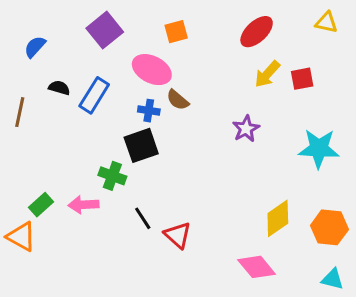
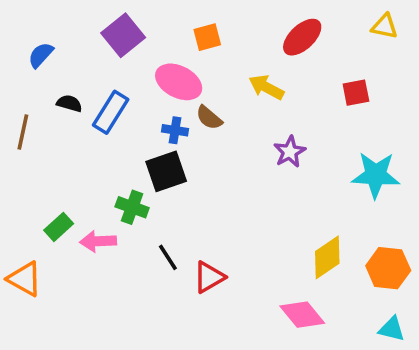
yellow arrow: (267, 74) -> (266, 87), moved, turned 76
green rectangle: (41, 205) -> (59, 227), moved
red triangle: (178, 235) -> (209, 277), turned 48

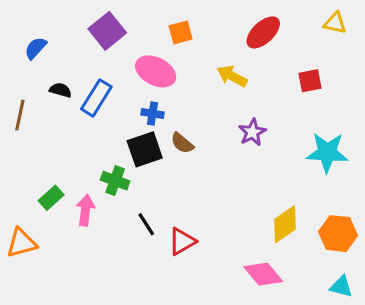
brown semicircle: (209, 118) -> (182, 143), moved
pink arrow: (98, 241) -> (85, 210), turned 100
orange triangle: (25, 279) -> (21, 243), turned -44

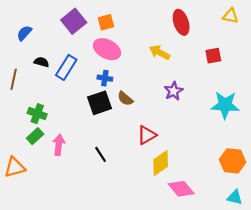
orange square: (181, 32) -> (106, 22), moved
red ellipse: (263, 32) -> (181, 22), turned -65
green cross: (115, 181) -> (37, 114), moved
yellow diamond: (285, 224) -> (161, 163), moved
red triangle: (182, 241) -> (147, 135), moved

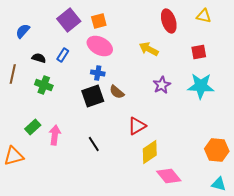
yellow triangle: (230, 16) -> (204, 16), moved
blue rectangle: (66, 67) -> (63, 55), moved, size x0.6
cyan star: (225, 105) -> (201, 86), moved
green cross: (37, 114) -> (44, 85), moved

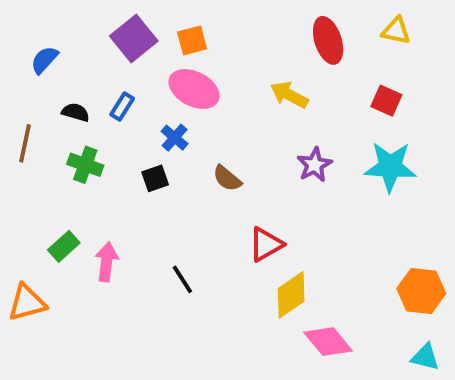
red square: (199, 52) -> (386, 101), turned 35
blue cross: (98, 73) -> (175, 138), moved, turned 32
black square: (93, 96) -> (155, 178), moved, size x0.6

